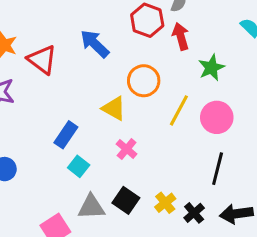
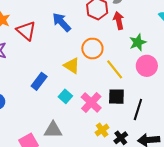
yellow line: (179, 110) -> (115, 69), turned -70
pink circle: (217, 117) -> (147, 66), moved
pink cross: (127, 149) -> (91, 103), moved, size x1.5
cyan square: (79, 166) -> (65, 96), moved
black square: (126, 200) -> (116, 97), moved, turned -36

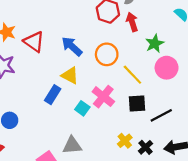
blue arrow: (62, 22) -> (72, 46), moved
yellow triangle: (72, 66) -> (70, 75), moved
pink cross: (91, 103) -> (103, 97), moved
black line: (138, 109) -> (161, 115), turned 50

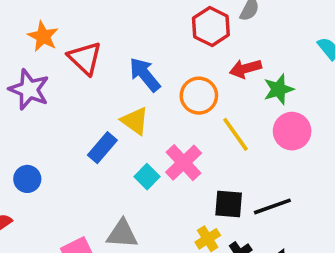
red arrow: (132, 22) -> (245, 69), moved, turned -96
black square: (137, 104) -> (229, 204), moved

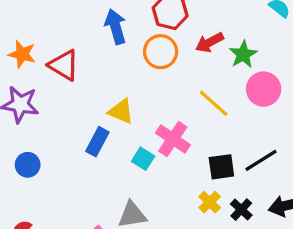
blue arrow: (145, 74) -> (116, 27), moved, turned 36
orange circle: (199, 96) -> (161, 52), moved
blue circle: (27, 179) -> (28, 165), moved

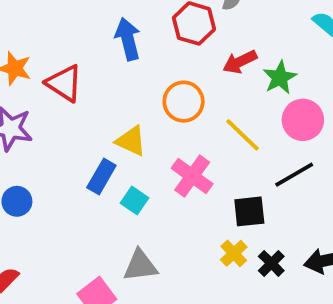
orange circle: (161, 52) -> (184, 102), moved
cyan square: (143, 159) -> (134, 200), moved
black line: (261, 160) -> (294, 175), moved

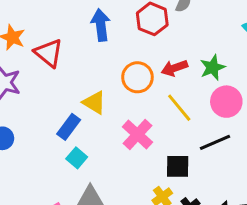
red arrow: (240, 62) -> (174, 68), moved
cyan square: (134, 200) -> (77, 158), moved

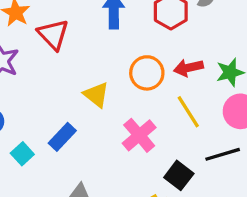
blue rectangle: (69, 127) -> (62, 137), moved
cyan square: (77, 158) -> (22, 154), moved
black square: (178, 166) -> (179, 175), turned 30

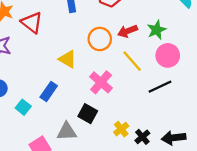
black square: (179, 175) -> (88, 114), moved

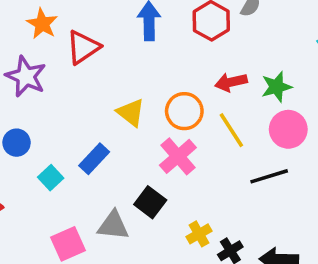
red triangle: (32, 23) -> (83, 47), turned 40
orange circle: (100, 39) -> (184, 111), moved

